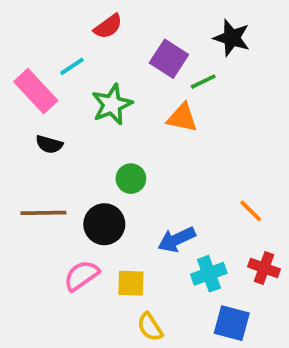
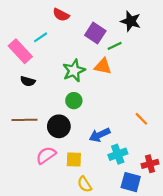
red semicircle: (108, 26) -> (61, 15), turned 63
green star: (112, 104) -> (74, 71), moved
red cross: (264, 268) -> (150, 164), moved, turned -35

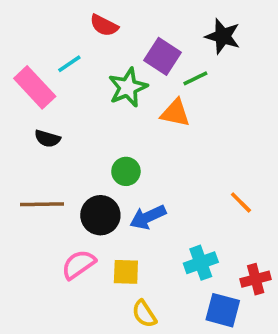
green star: (74, 71) -> (128, 87), moved
blue arrow: (100, 135) -> (148, 217), moved

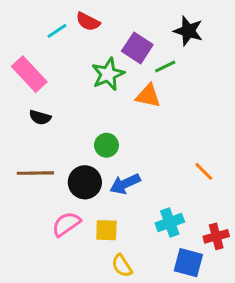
cyan line: (69, 64) -> (57, 31), moved

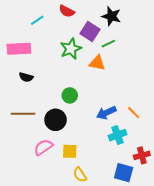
red semicircle: (88, 22) -> (67, 11), moved
black star: (188, 31) -> (111, 16), moved
pink rectangle: (29, 74) -> (19, 49), turned -50
blue arrow: (125, 184) -> (106, 113), moved
cyan cross: (170, 222) -> (117, 135), moved

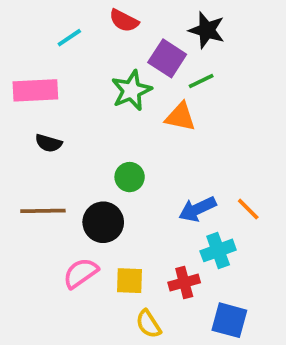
red cross: (142, 155) -> (184, 283), moved

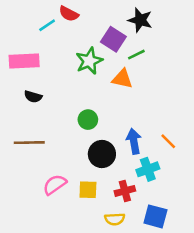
red semicircle: (124, 21) -> (69, 14), moved
blue arrow: (197, 209) -> (134, 141), turned 105
black circle: (103, 222) -> (102, 154), moved
yellow semicircle: (148, 324) -> (115, 219), moved, turned -60

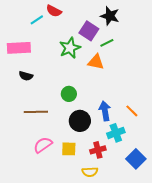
brown line: (29, 143) -> (36, 112), moved
blue square: (155, 216) -> (136, 159), moved, turned 30

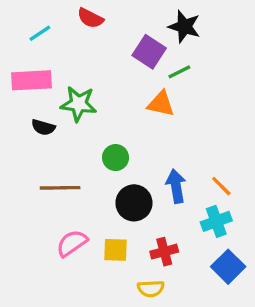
cyan line: (37, 20) -> (40, 33), moved
green star: (70, 48) -> (79, 104), moved, turned 30
cyan cross: (116, 133) -> (216, 221), moved

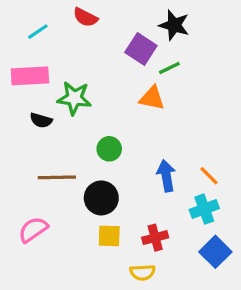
black circle: (134, 203) -> (101, 198), moved
pink semicircle: (72, 243) -> (33, 230), moved

